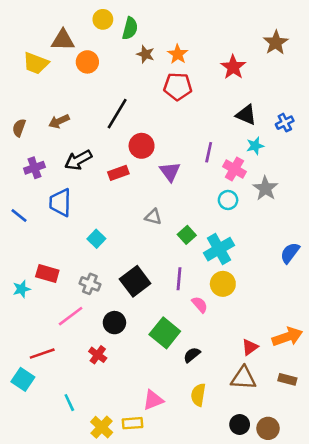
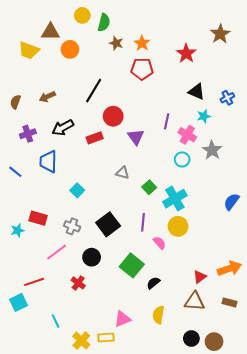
cyan square: (23, 379) -> (19, 302), turned 30

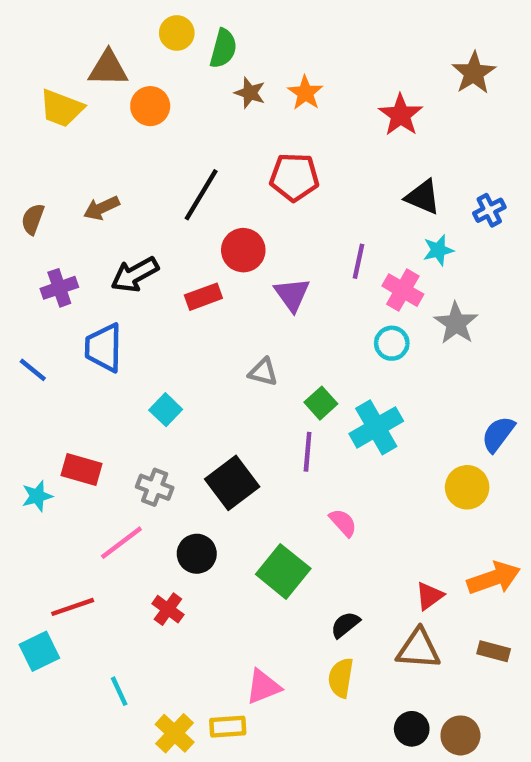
red pentagon: (142, 69) -> (294, 177), moved
purple line: (143, 222) -> (308, 452), moved
yellow circle: (178, 226) -> (467, 487), moved
black semicircle: (153, 283) -> (345, 625), moved

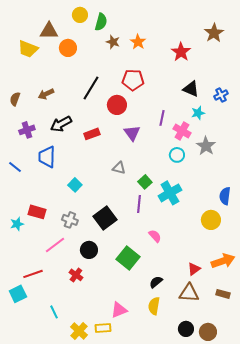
red circle: (243, 250) -> (117, 105), moved
blue semicircle: (498, 434) -> (225, 196), turned -30

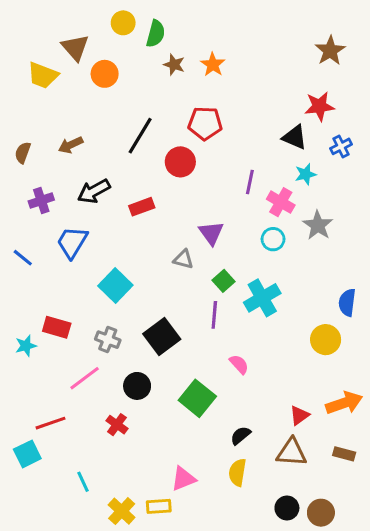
brown triangle: (49, 31) -> (75, 48), turned 48
red star: (181, 52) -> (319, 106), moved, turned 30
purple triangle: (132, 133) -> (211, 233), moved
blue trapezoid: (47, 157) -> (72, 242), turned 30
cyan square: (75, 185) -> (115, 286), size x1.5

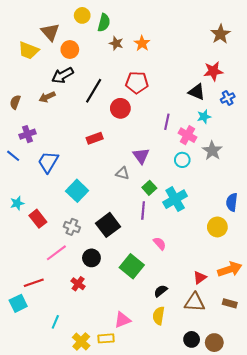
black arrow: (94, 191) -> (63, 75), moved
blue line: (23, 258) -> (13, 156), moved
red rectangle: (57, 327) -> (38, 219), turned 36
cyan star: (26, 346) -> (17, 203), moved
cyan line: (83, 482) -> (55, 322), turned 48

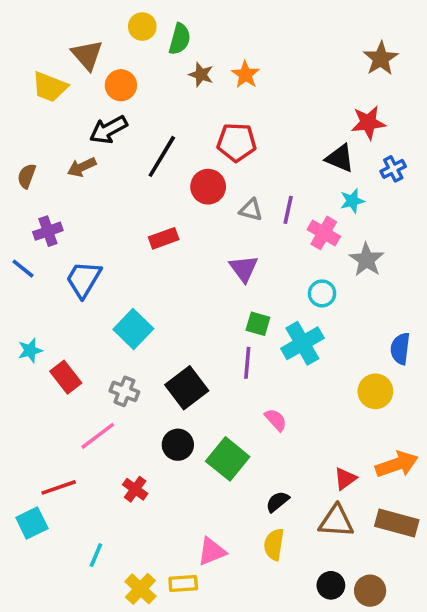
cyan circle: (182, 160) -> (322, 293), moved
gray triangle: (122, 173) -> (251, 210), moved
green square: (149, 188) -> (258, 324), turned -32
black circle: (91, 258) -> (178, 445), moved
brown rectangle: (230, 303) -> (397, 523), size x1.6

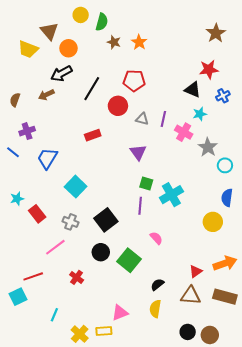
cyan circle: (322, 293) -> (225, 165), moved

